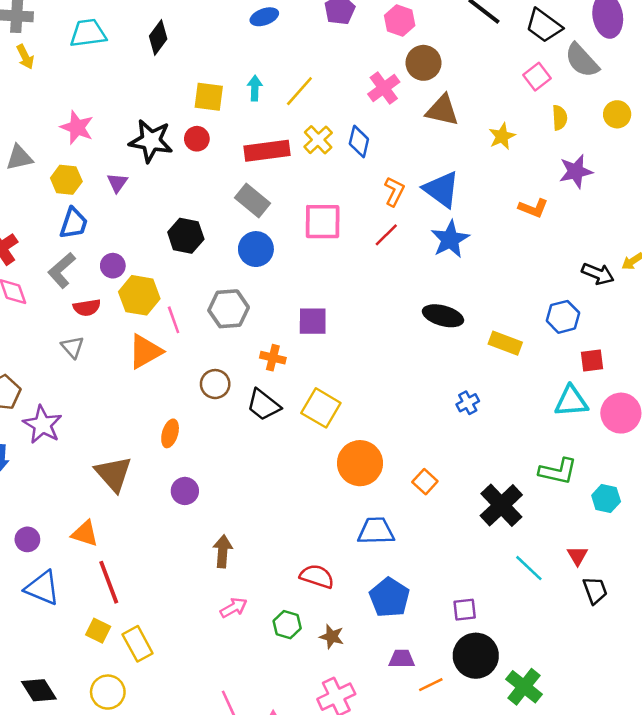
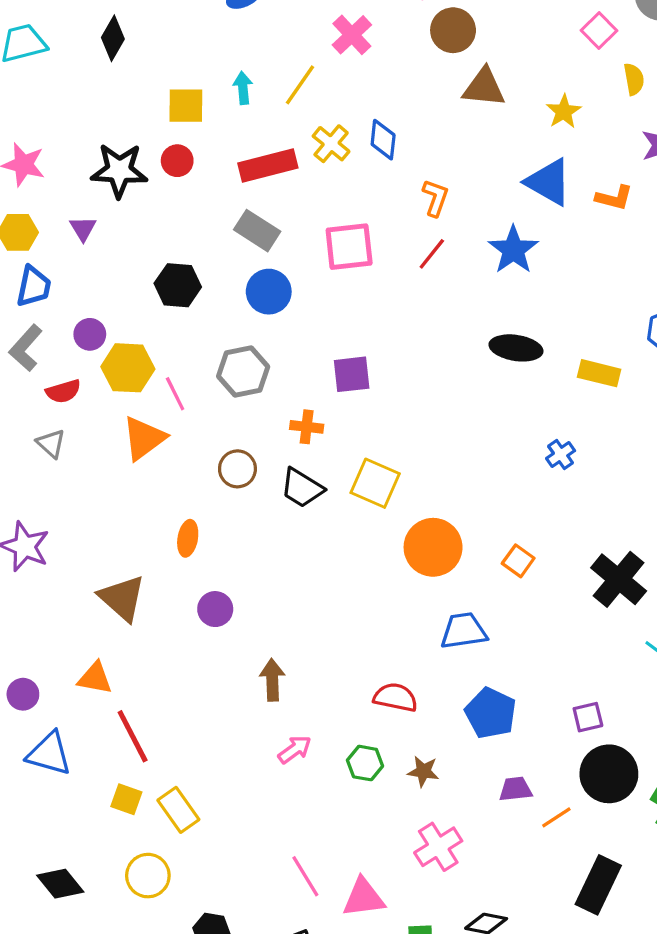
pink cross: (384, 88) -> (352, 35), moved
blue triangle: (442, 189) -> (548, 182), moved

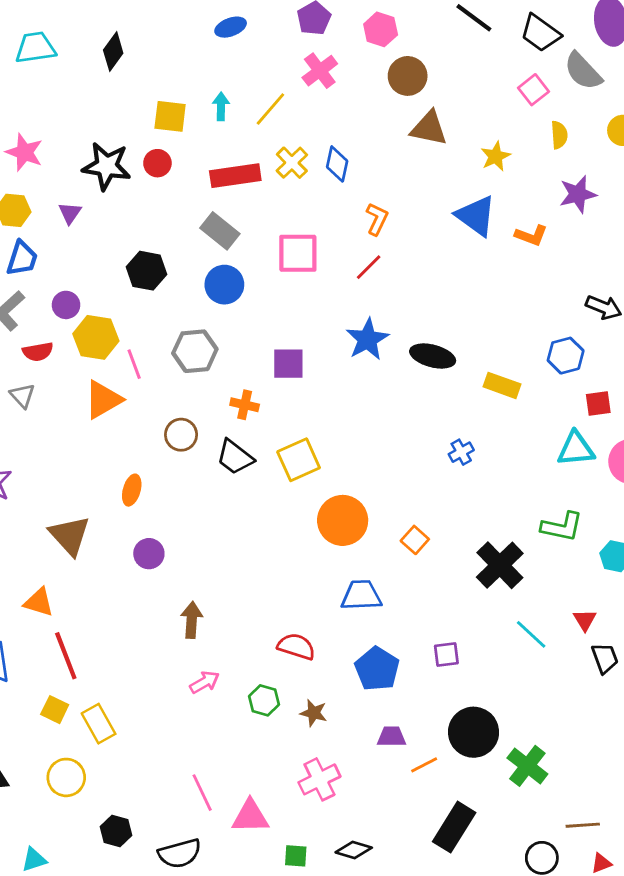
blue star: (513, 250) -> (367, 339), moved
yellow square: (375, 483) -> (299, 460), turned 36
purple square: (588, 717) -> (446, 654), moved

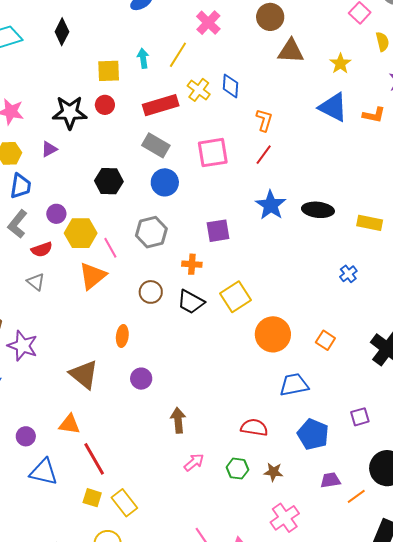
purple triangle: (70, 213) -> (49, 149), turned 36

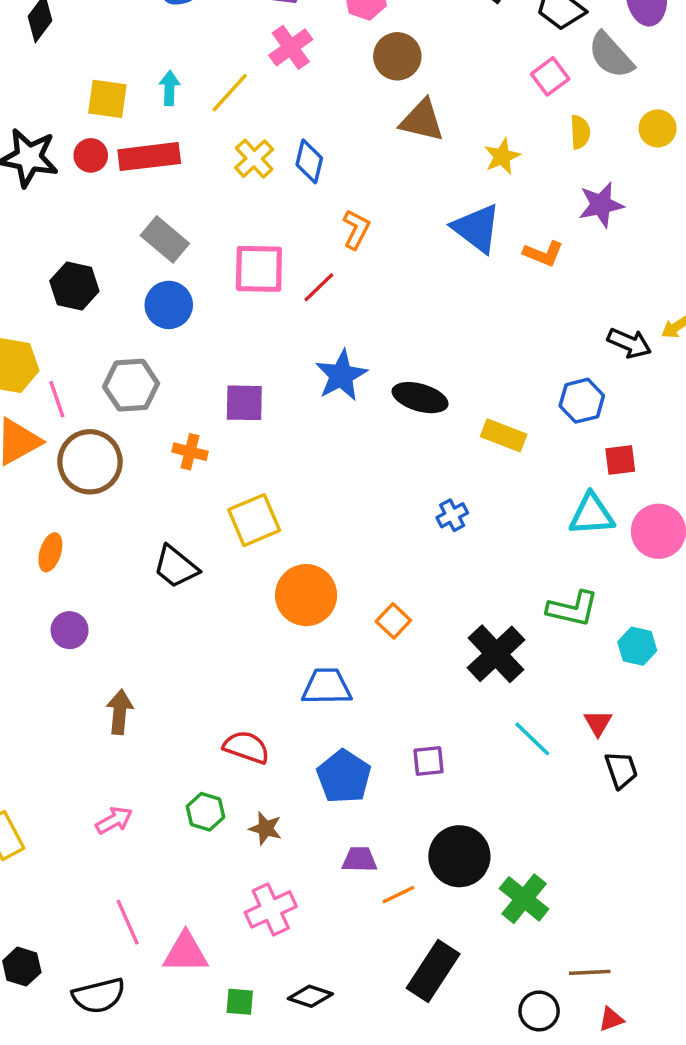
red rectangle: (161, 105) -> (149, 157), moved
red line: (264, 155) -> (319, 287), moved
brown circle: (151, 292) -> (90, 462), moved, size x1.6
black trapezoid: (191, 302) -> (176, 567), moved
pink arrow: (194, 462) -> (114, 820), moved

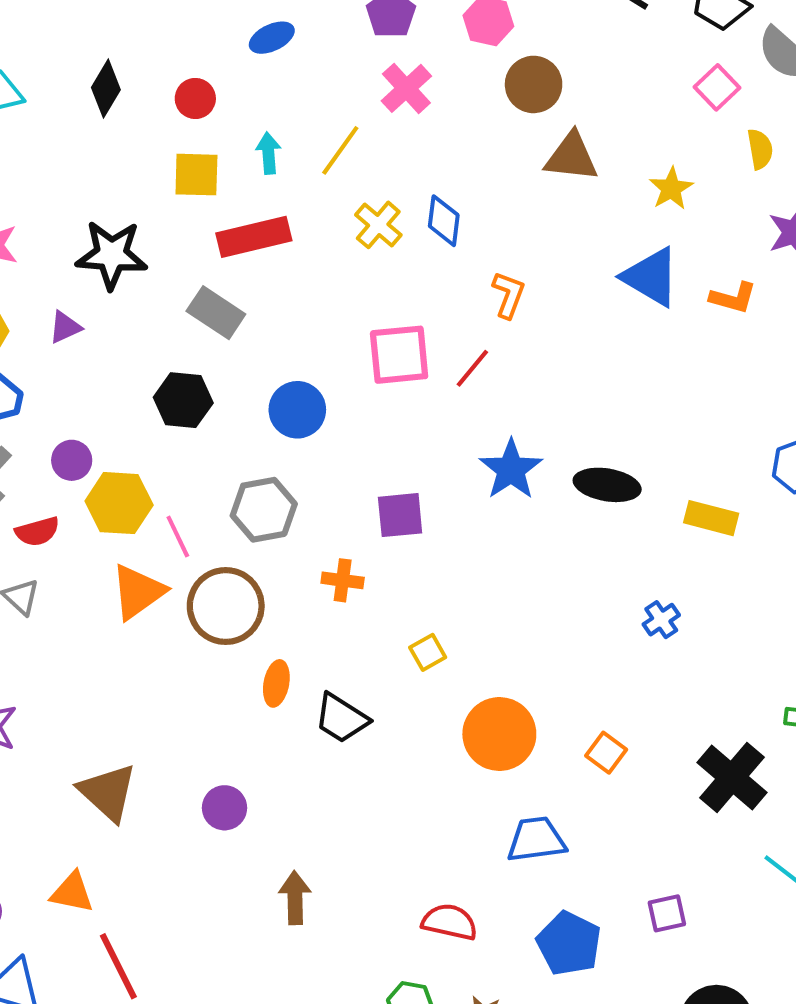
red circle: (91, 155) -> (195, 98), moved
gray rectangle: (165, 239) -> (216, 313), moved
yellow square: (254, 520) -> (428, 652), size x0.6
orange ellipse: (50, 552) -> (276, 683), moved

